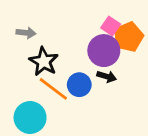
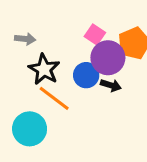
pink square: (111, 26) -> (95, 35), moved
blue circle: (79, 85) -> (86, 75), moved

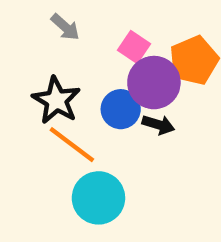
gray arrow: (25, 39) -> (65, 27), moved, turned 36
cyan circle: (30, 129) -> (98, 198), moved

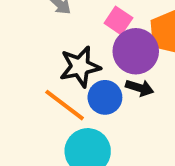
black star: (56, 100) -> (80, 67), moved, turned 30
blue circle: (121, 109) -> (105, 97), moved

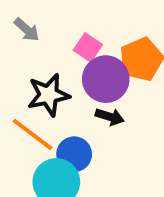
blue circle: (105, 97) -> (74, 154), moved

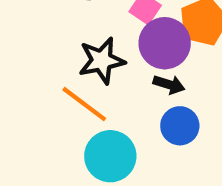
blue circle: (74, 154) -> (180, 126), moved

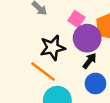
black arrow: (169, 85) -> (90, 61), turned -70

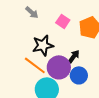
purple circle: (87, 38) -> (59, 67), moved

